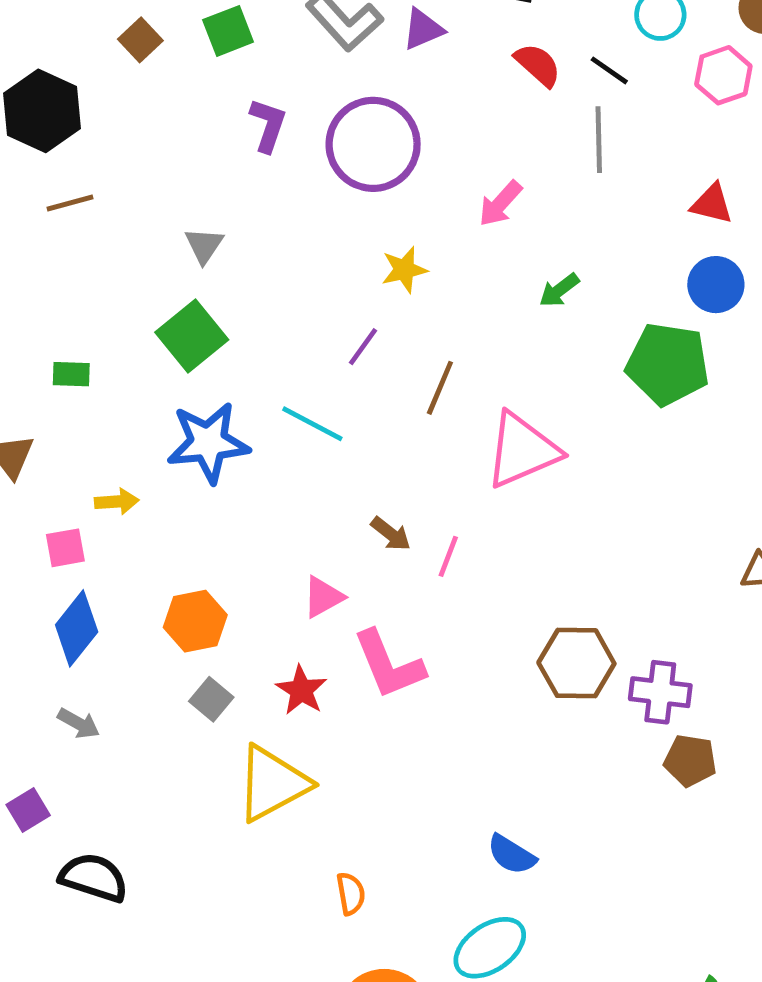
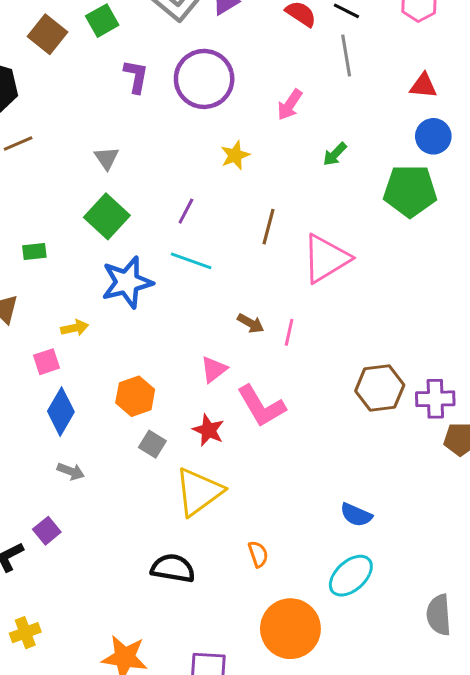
brown square: (140, 40) -> (48, 34), size x1.4
purple line: (363, 347) -> (186, 211), moved
black semicircle: (94, 878) -> (173, 568), moved

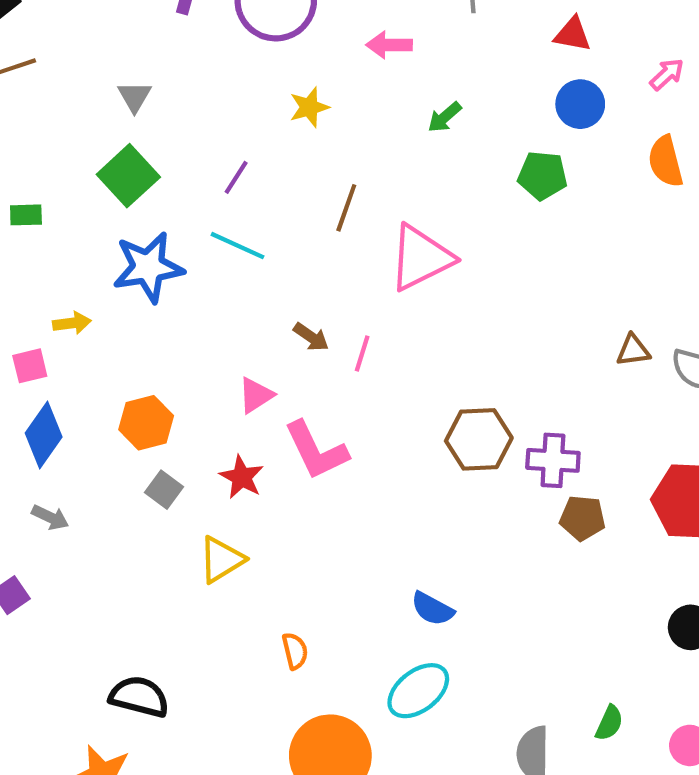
pink arrow: (290, 105) -> (389, 45), turned 52
green pentagon: (410, 191) -> (542, 175), size x0.7
yellow triangle: (199, 492) -> (221, 560), size x0.7
black semicircle: (173, 568) -> (139, 697), moved

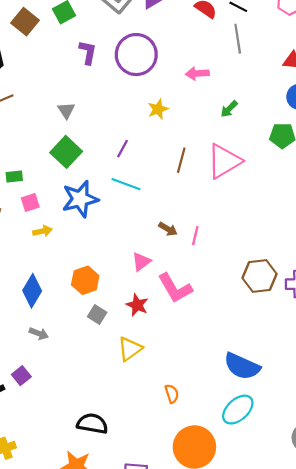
pink triangle: (421, 258) -> (224, 161), moved
pink square: (30, 366) -> (30, 202), moved
blue semicircle: (432, 609) -> (242, 366), size x1.6

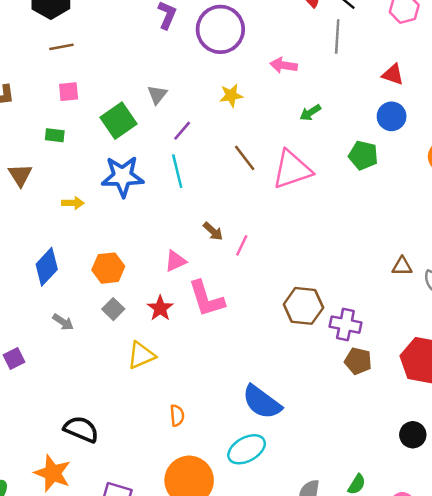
gray triangle: (66, 110) -> (157, 95), moved
brown line: (181, 160) -> (245, 158), turned -65
cyan line: (126, 184) -> (177, 171), turned 44
pink square: (30, 202) -> (69, 92), moved
gray arrow: (39, 334) -> (63, 322), moved

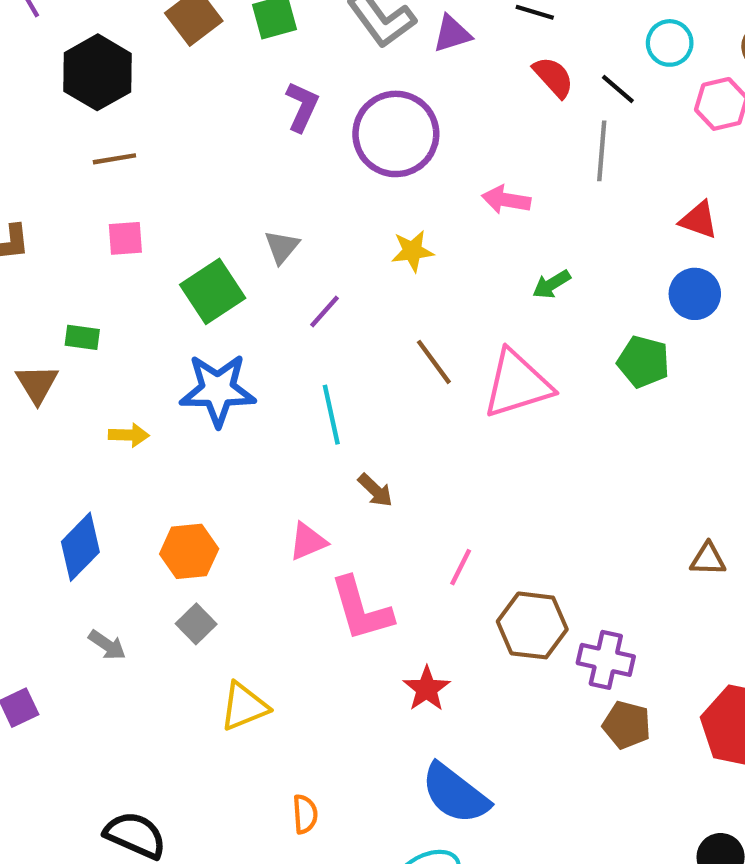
green rectangle: (55, 135) -> (82, 337), moved
cyan line: (177, 171) -> (331, 415), moved
pink line: (242, 245) -> (461, 567), moved
red star: (160, 308) -> (427, 689), moved

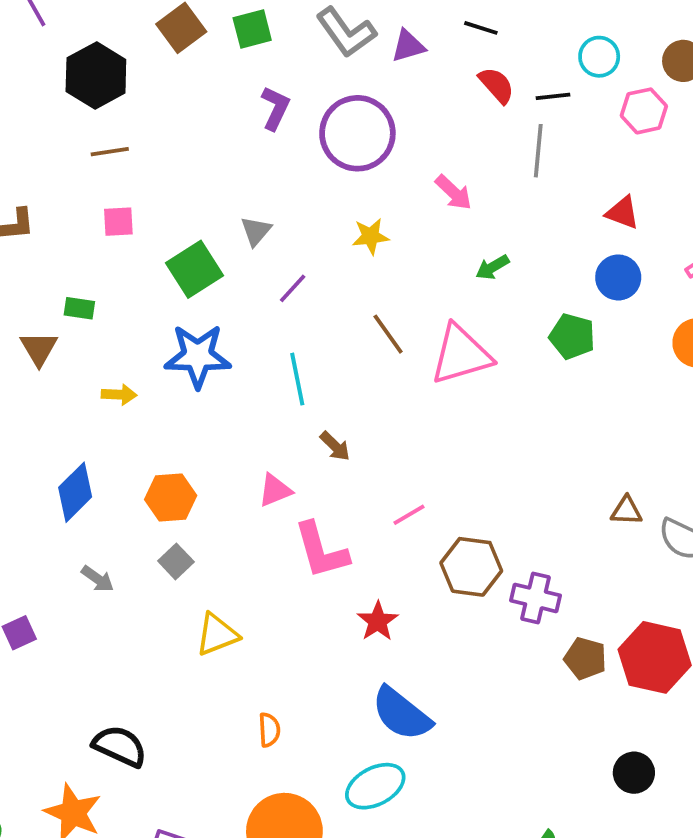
black line: (618, 89) -> (553, 96), turned -48
pink arrow: (506, 200) -> (454, 192), turned -147
pink line: (461, 567) -> (409, 515), turned 32
brown pentagon: (627, 725) -> (585, 658), moved

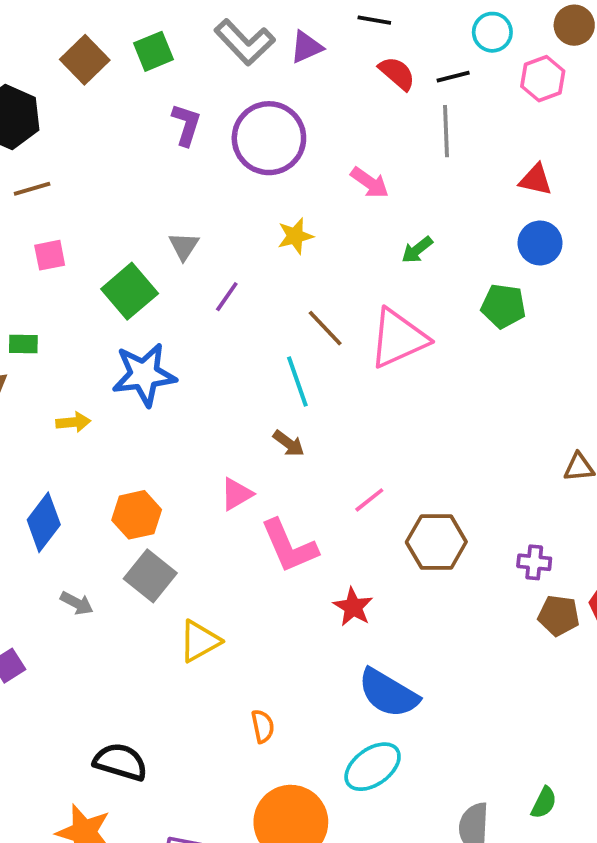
cyan line: (297, 379) -> (297, 381), moved
gray square: (176, 561) -> (150, 576), size x1.5
purple cross: (535, 598) -> (534, 562), moved, size x0.7

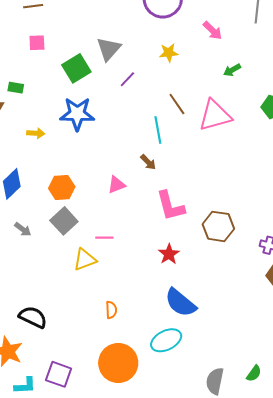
gray triangle: (184, 246) -> (109, 49), size x1.5
pink line: (369, 500) -> (104, 238), moved, turned 30
pink L-shape: (289, 546) -> (170, 206), moved

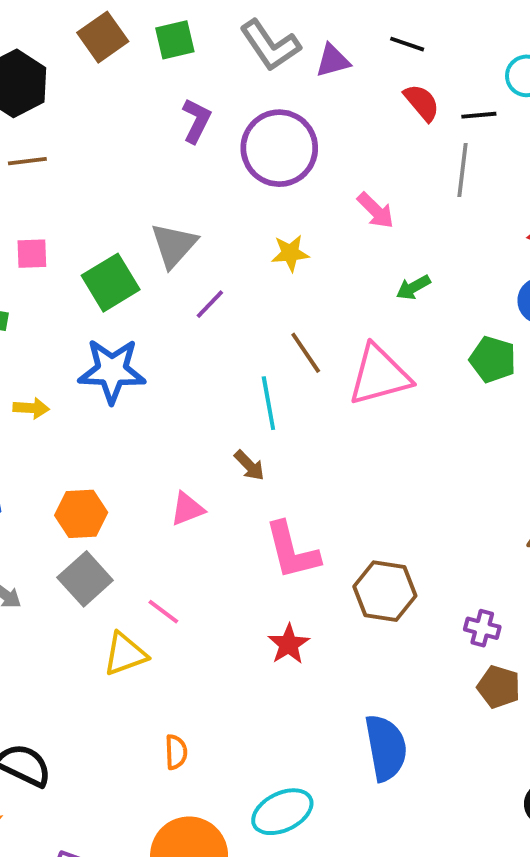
pink square: (37, 43) -> (32, 254), moved
pink line: (104, 238) -> (163, 612), turned 36
blue semicircle: (180, 303) -> (386, 748), moved, turned -140

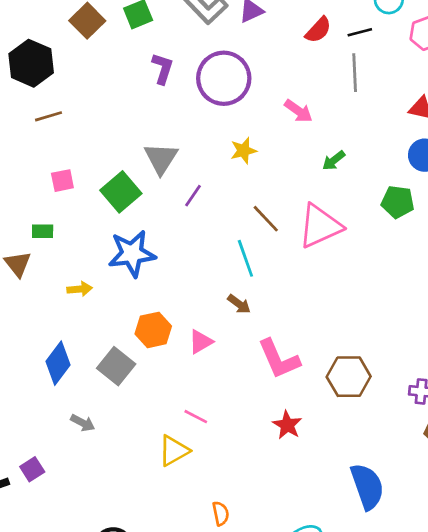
red semicircle: (422, 103) -> (318, 30), turned 92
orange hexagon: (81, 514) -> (153, 330), moved
gray square: (85, 579) -> (116, 366), moved

